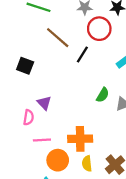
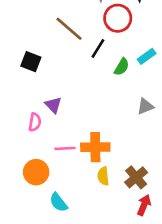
green semicircle: (103, 95) -> (122, 67), moved
pink line: (42, 140) -> (65, 148), moved
orange circle: (58, 160) -> (36, 172), moved

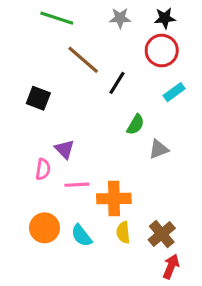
red circle: (118, 18) -> (162, 51), moved
green semicircle: (122, 67) -> (135, 125), moved
gray triangle: (145, 106) -> (159, 149), moved
pink line: (65, 148) -> (77, 185), moved
cyan semicircle: (58, 202) -> (82, 236), moved

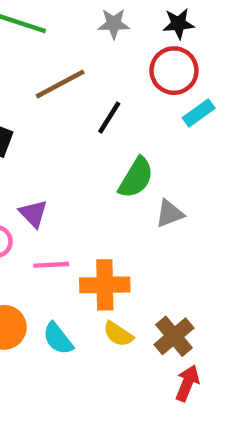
brown line: (83, 60) -> (60, 84), turned -69
cyan rectangle: (174, 92) -> (199, 113), moved
green semicircle: (135, 125) -> (136, 178), size x1.4
yellow semicircle: (123, 232) -> (118, 334), turned -50

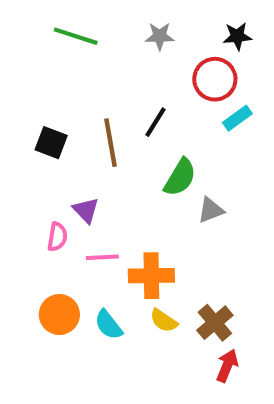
black star: (178, 24) -> (237, 36), moved
brown line: (60, 84) -> (111, 143), moved, turned -72

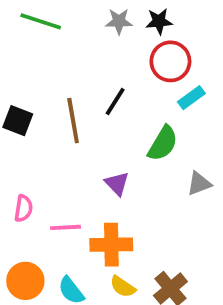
black star: (237, 36) -> (159, 21), moved
green semicircle: (180, 177) -> (163, 143), moved
purple triangle: (86, 210) -> (117, 184), moved
gray triangle: (211, 210) -> (199, 184), moved

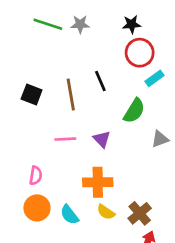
gray star: (119, 21) -> (80, 24), moved
black line: (115, 101) -> (100, 81), turned -55
pink semicircle: (23, 208) -> (36, 176), moved
pink line: (65, 227) -> (65, 139), moved

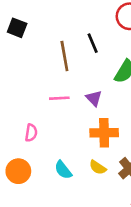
black square: (32, 95) -> (17, 28), moved
orange cross: (98, 182) -> (104, 133), moved
orange circle: (37, 208) -> (18, 171), moved

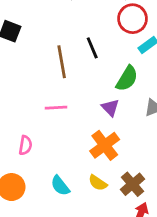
purple triangle: (94, 98) -> (110, 108), moved
orange cross: (104, 133) -> (105, 145), turned -36

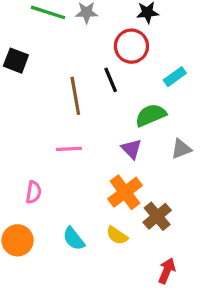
red circle: (133, 19) -> (131, 46), moved
green semicircle: (127, 78) -> (151, 115), turned -144
brown cross: (133, 184) -> (157, 216), moved

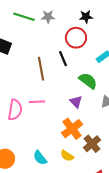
green semicircle: (151, 115) -> (88, 81), turned 60
pink semicircle: (34, 192) -> (15, 110), moved, size x1.5

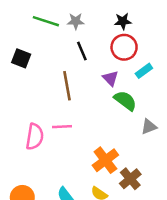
red circle: (76, 38) -> (124, 47), moved
black line: (63, 59) -> (82, 51), moved
purple triangle: (76, 102) -> (110, 78), moved

